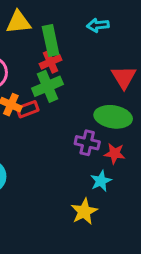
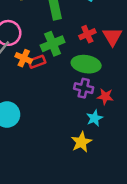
red cross: (51, 62) -> (87, 34), moved
green ellipse: (113, 117) -> (86, 64), moved

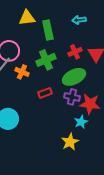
red rectangle: (37, 62) -> (45, 93), moved
green ellipse: (86, 64) -> (74, 77), turned -35
red star: (105, 97) -> (90, 104), size x1.5

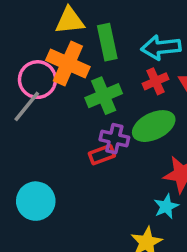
cyan arrow: (79, 20) -> (161, 47), moved, size x1.5
orange cross: (22, 72) -> (68, 63), moved, size x1.6
purple cross: (72, 97) -> (114, 139), moved

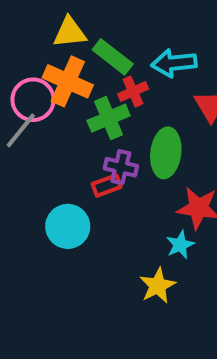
green rectangle: (107, 42) -> (113, 57), turned -40
red cross: (155, 81) -> (133, 92), moved
green ellipse: (154, 126) -> (166, 153), turned -57
cyan circle: (36, 201) -> (68, 226), moved

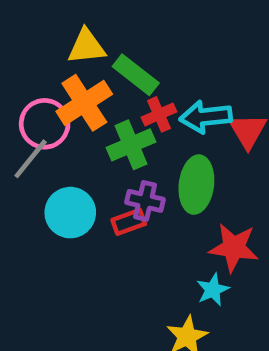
cyan arrow: (174, 63) -> (206, 117), moved
orange cross: (68, 81) -> (84, 103), turned 33
cyan circle: (68, 226) -> (70, 213), moved

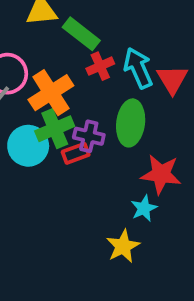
orange cross: (84, 103) -> (51, 93), moved
cyan arrow: (206, 117) -> (138, 68), turned 72
green cross: (131, 145) -> (55, 129), moved

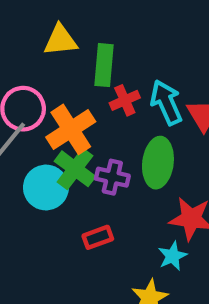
green rectangle: (81, 34) -> (104, 65), turned 57
green cross: (55, 129) -> (75, 169), turned -30
red rectangle: (76, 153) -> (98, 237), moved

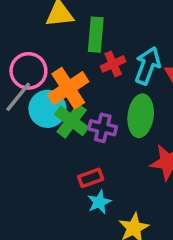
cyan arrow: (166, 102) -> (148, 66), turned 45
cyan circle: (46, 188) -> (47, 109), moved
cyan star: (173, 256) -> (99, 202), moved

